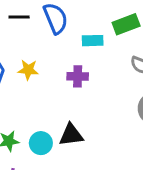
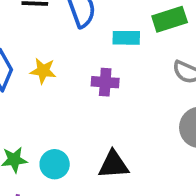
black triangle: (71, 135) -> (113, 165), moved

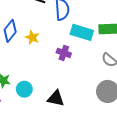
cyan rectangle: (126, 38) -> (82, 32), size x1.5

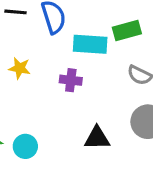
black triangle: (56, 98) -> (97, 138), moved

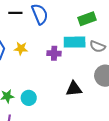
cyan rectangle: (90, 44) -> (75, 42), moved

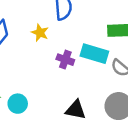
yellow star: (21, 48) -> (40, 33), moved

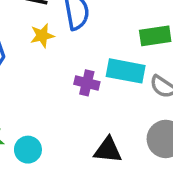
yellow star: (40, 33) -> (42, 36), moved, turned -30

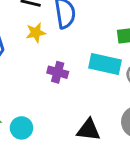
purple cross: (87, 83) -> (58, 72), moved

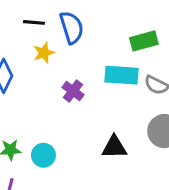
purple cross: (58, 72) -> (73, 91), turned 30

